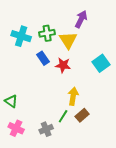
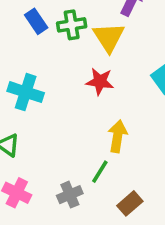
cyan cross: (21, 36) -> (26, 92), moved
blue rectangle: (43, 58) -> (36, 21), moved
brown rectangle: (82, 115) -> (130, 203), moved

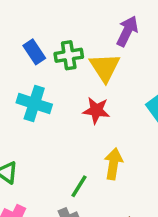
cyan cross: (26, 92) -> (34, 104), moved
green line: (100, 172) -> (79, 186), moved

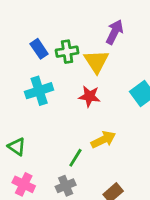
cyan cross: (34, 104) -> (39, 91), turned -36
yellow arrow: (113, 164) -> (103, 140), turned 55

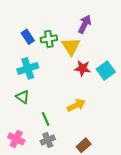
red star: (89, 96) -> (83, 68), moved
green triangle: (17, 147) -> (23, 97), moved
green line: (75, 158) -> (46, 119), moved, turned -56

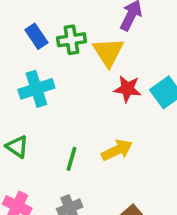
green triangle: (23, 97) -> (17, 147), moved
green line: (46, 119) -> (71, 159), moved, turned 40

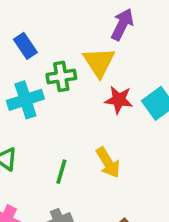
green cross: (71, 40) -> (61, 76), moved
yellow arrow: (117, 150) -> (108, 163), turned 84

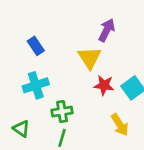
green cross: (61, 76) -> (62, 112), moved
yellow arrow: (108, 163) -> (120, 125), moved

